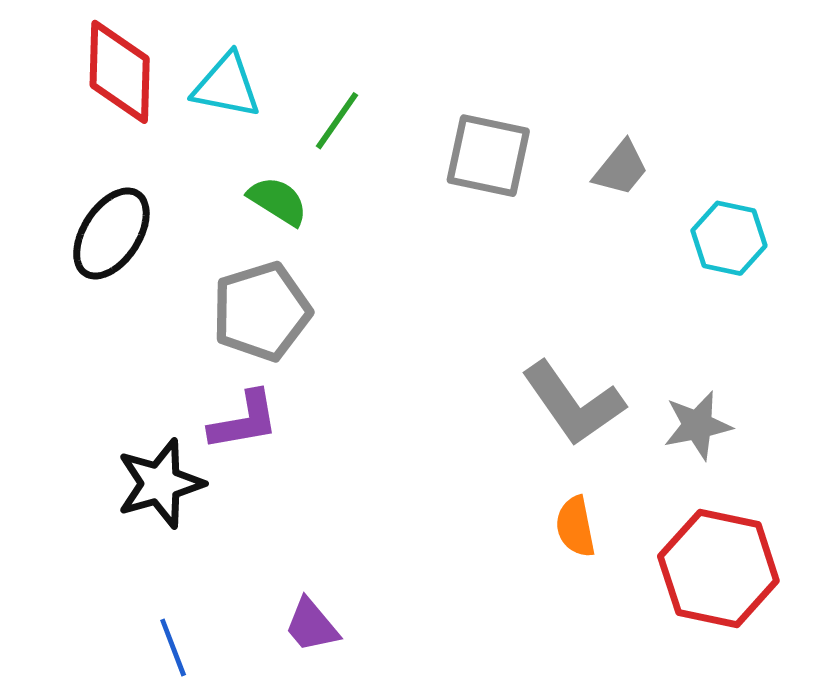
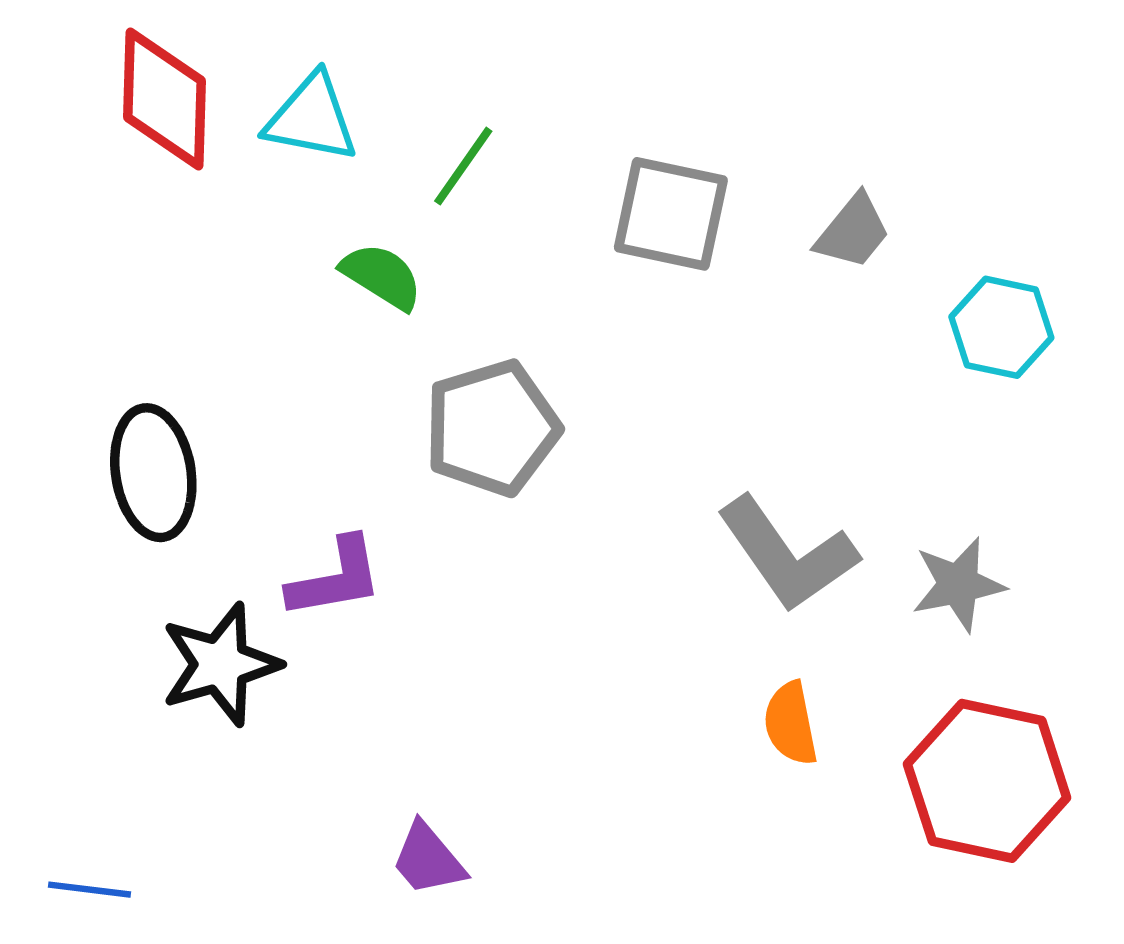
black ellipse: (111, 234) -> (153, 473), moved, turned -42
gray pentagon: (261, 311) -> (492, 428), moved
blue line: (173, 648) -> (89, 890), moved, turned -62

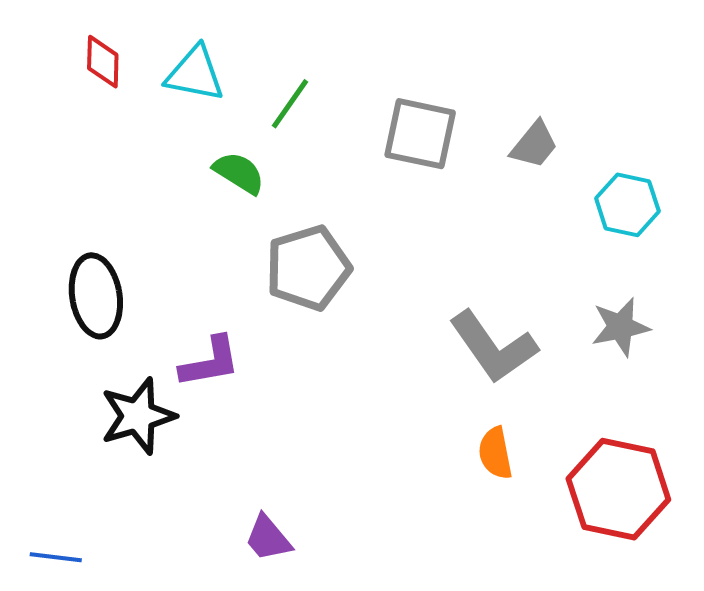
red diamond: (165, 99) -> (103, 62), size x0.6
gray star: (958, 584) -> (620, 327), moved

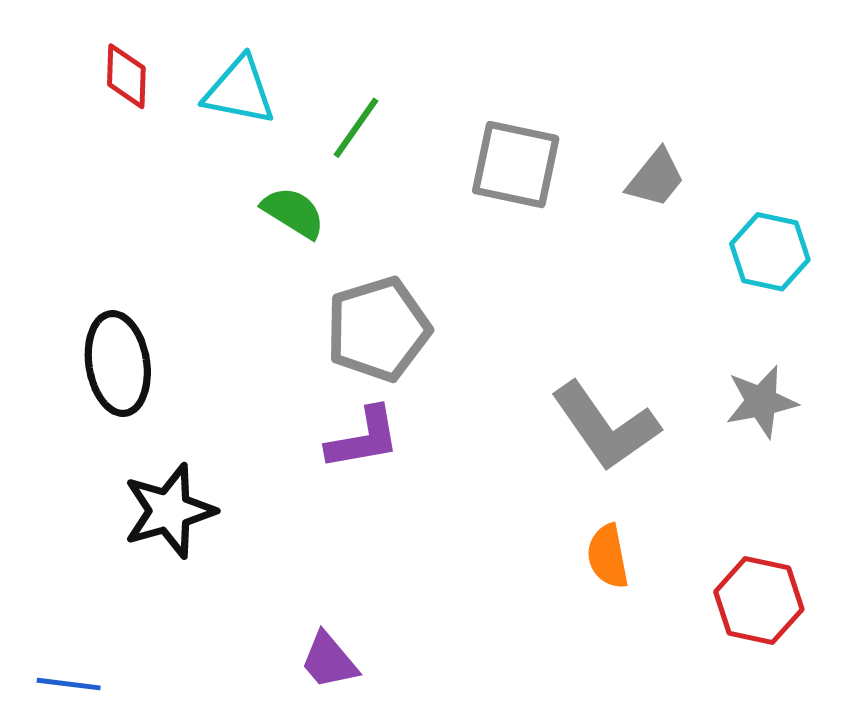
purple L-shape: (210, 362) -> (363, 438), moved
red hexagon: (618, 489) -> (759, 601), size x0.7

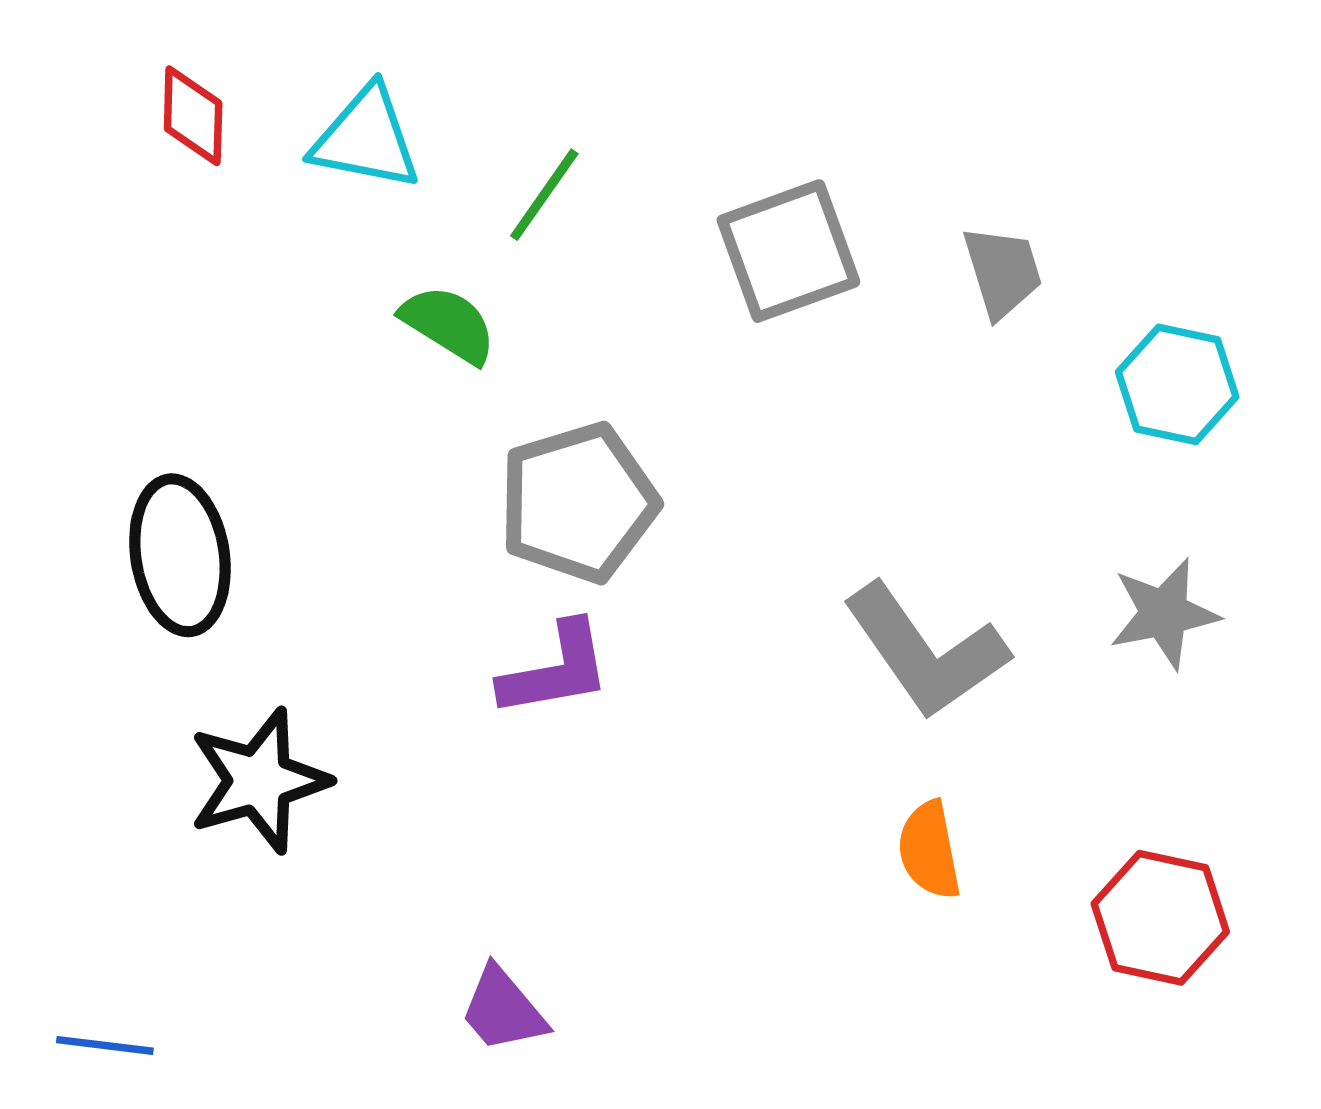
gray square: (516, 165) -> (788, 251), turned -32
gray trapezoid: (656, 178) -> (1003, 272), turned -56

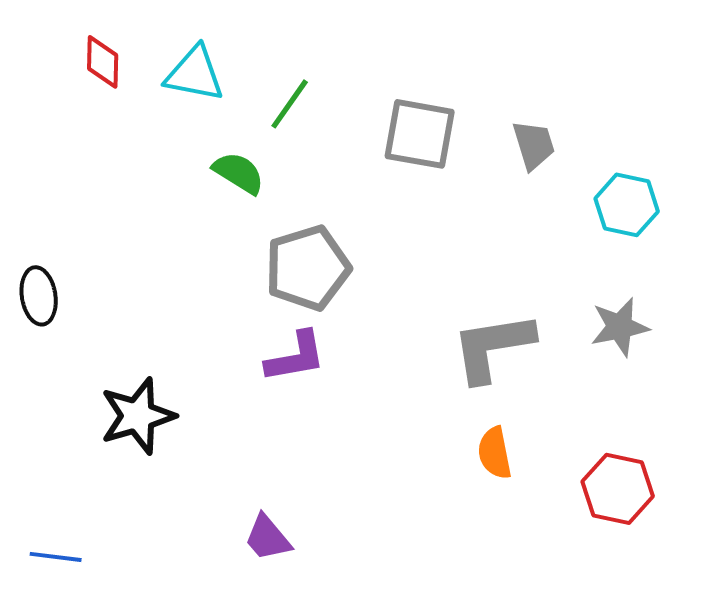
gray square: (788, 251) -> (420, 134), turned 30
black ellipse: (180, 555) -> (39, 296), moved, size x0.7
gray L-shape: (926, 651) -> (493, 347), turned 116

